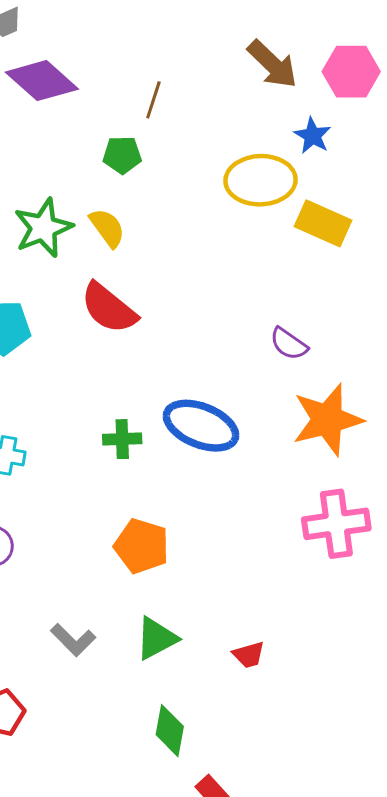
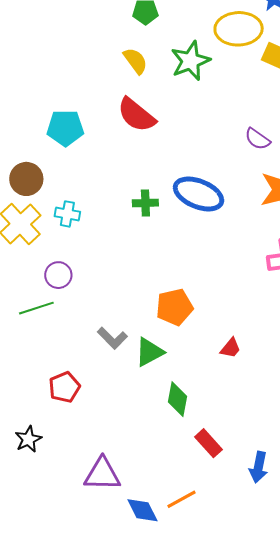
green star: (43, 228) -> (190, 61), moved
orange pentagon: (142, 546) -> (174, 307), moved, turned -30
green triangle: (156, 638) -> (149, 352), moved
red trapezoid: (249, 655) -> (231, 348), turned -35

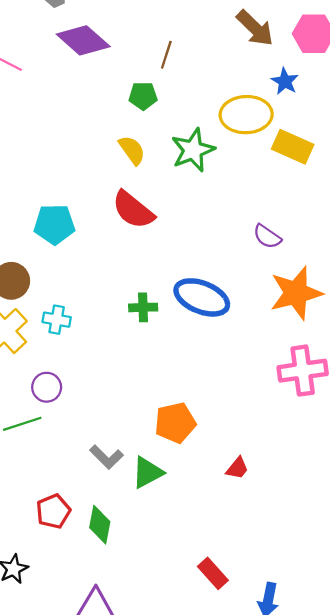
green diamond: (177, 399) -> (100, 525), moved

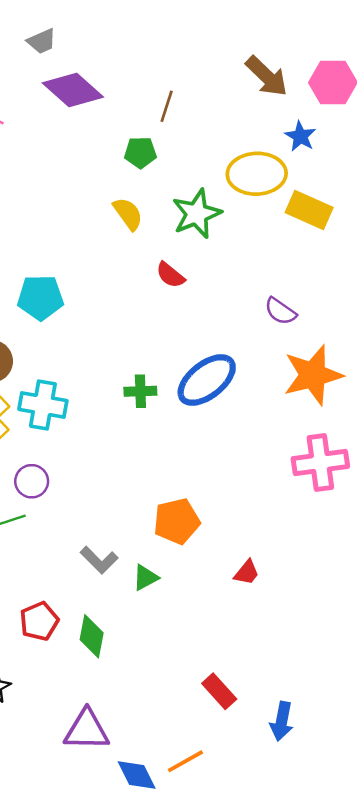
red semicircle: (133, 210) -> (170, 275), moved, size x0.6
blue ellipse: (202, 297) -> (207, 380), turned -60
cyan cross: (57, 320) -> (43, 405), size x1.5
green triangle: (147, 473) -> (145, 578), size x0.7

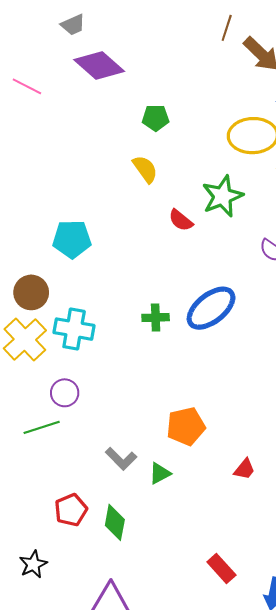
brown line: (167, 106) -> (227, 28), moved
green star: (197, 214) -> (223, 196), moved

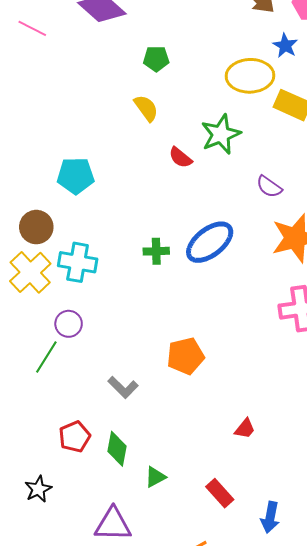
green line: (42, 427) -> (46, 357), turned -40
red trapezoid: (244, 469) -> (245, 429), moved
green triangle: (160, 473) -> (155, 477), moved

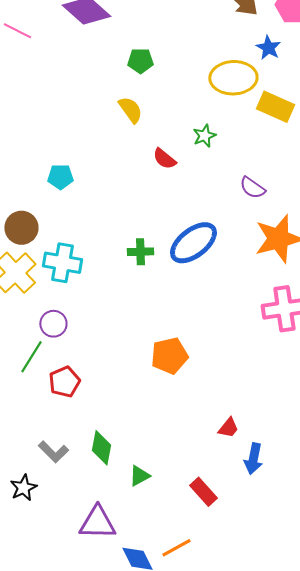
green star: (221, 134) -> (204, 136), size x0.6
cyan pentagon: (76, 176) -> (60, 177), size x0.7
gray L-shape: (123, 387) -> (53, 452), moved
red pentagon: (75, 437) -> (64, 382), moved
blue arrow: (270, 517) -> (253, 459), moved

